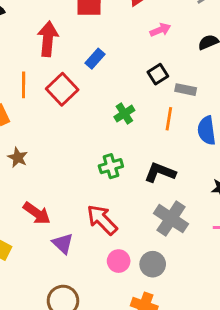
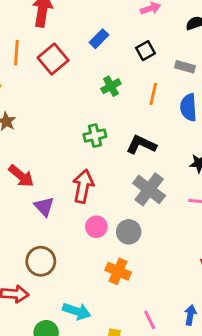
blue rectangle: (95, 59) -> (99, 39), moved
gray rectangle: (186, 90) -> (185, 67), moved
red arrow: (102, 220) -> (83, 186), turned 52

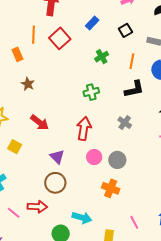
black L-shape: (141, 145) -> (134, 89), moved, turned 145
gray cross: (149, 189) -> (125, 123), moved, size x0.6
purple triangle: (44, 206) -> (57, 157), moved

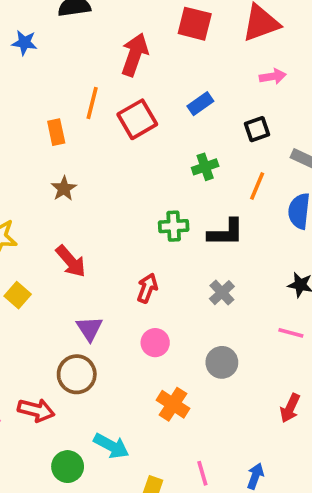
black L-shape: (134, 89) -> (226, 233), moved
red arrow: (84, 128) -> (147, 288), size x0.7
gray circle: (117, 160) -> (222, 362), moved

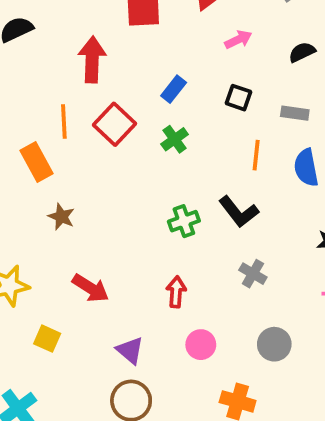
black square: (257, 129) -> (239, 98), turned -35
orange rectangle: (56, 132) -> (36, 162), size x1.4
green cross: (205, 167) -> (175, 139), moved
black L-shape: (226, 233) -> (239, 212), turned 69

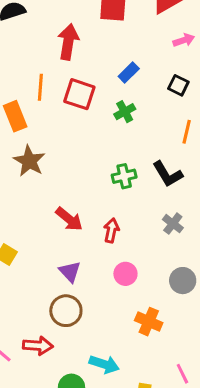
red square: (115, 124) -> (79, 94), turned -32
brown star: (61, 217) -> (29, 161), size x1.5
red arrow: (91, 288) -> (69, 219), moved

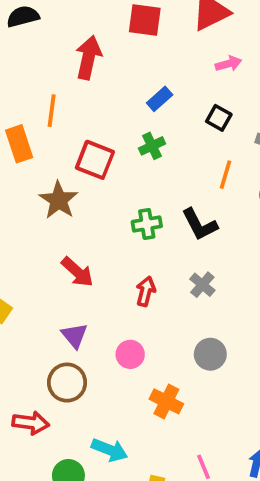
red square: (79, 94) -> (95, 160), moved
brown star: (29, 161) -> (59, 200), moved
red arrow: (111, 230) -> (146, 291), moved
pink circle: (125, 274) -> (130, 354), moved

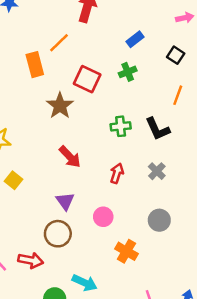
orange line: (52, 111) -> (59, 43), turned 35

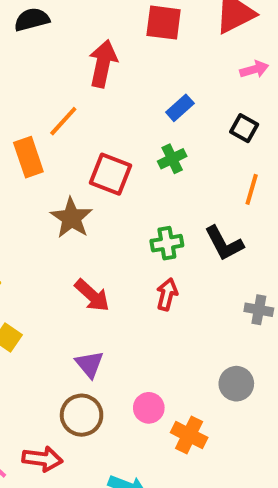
gray cross: (157, 171) -> (259, 310), moved, turned -30
red arrow: (117, 173) -> (167, 294), moved
pink circle: (103, 217) -> (149, 408), moved

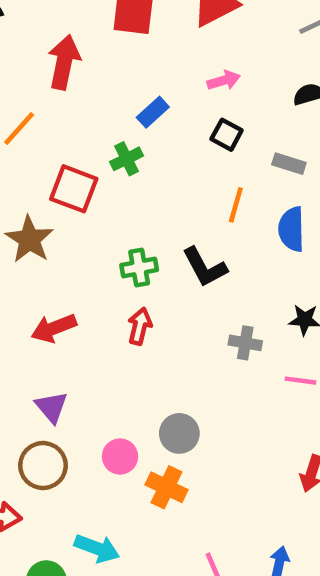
pink arrow: (254, 69) -> (224, 80), moved
green cross: (172, 159) -> (127, 159), moved
red arrow: (92, 295) -> (54, 328), turned 117
gray circle: (236, 384) -> (179, 433), moved

